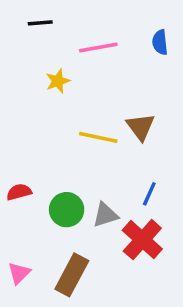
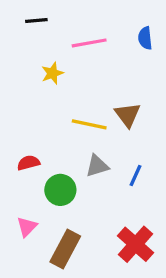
red semicircle: (19, 192) -> (28, 163), moved
gray triangle: (105, 215) -> (97, 166), moved
red cross: (142, 240) -> (135, 244), moved
pink triangle: (19, 273) -> (27, 227), moved

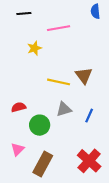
blue semicircle: (145, 38) -> (95, 11), moved

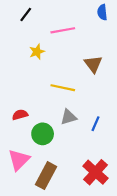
black line: (24, 13) -> (26, 15), turned -48
brown triangle: (84, 76) -> (93, 64), moved
pink triangle: (18, 149) -> (19, 160), size x1.5

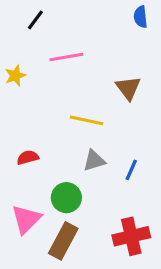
pink line: (63, 30) -> (66, 57), moved
yellow star: (37, 52) -> (15, 76), moved
green circle: (43, 134) -> (66, 198), moved
red cross: (95, 172) -> (131, 236), turned 35

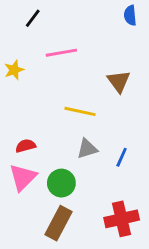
pink triangle: (26, 219) -> (23, 177), moved

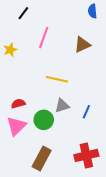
pink line: (61, 53) -> (44, 38), turned -60
brown triangle: (119, 81) -> (82, 45), moved, turned 42
green circle: (61, 183) -> (44, 120), moved

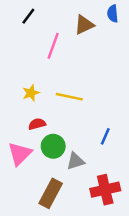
brown triangle: (82, 45) -> (84, 25), moved
yellow star: (10, 50) -> (31, 93), moved
red semicircle: (18, 104) -> (37, 124), moved
gray triangle: (62, 106) -> (75, 161), moved

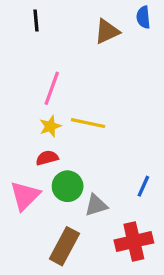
black line: (28, 16) -> (36, 20), turned -42
pink line: (53, 46) -> (52, 88), moved
yellow star: (31, 93) -> (50, 126), moved
blue line: (105, 136) -> (143, 186), moved

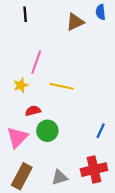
yellow star: (50, 126) -> (21, 85), moved
gray triangle: (96, 205) -> (60, 177), moved
brown rectangle: (64, 246) -> (22, 176), moved

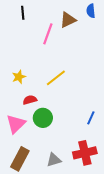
pink line: (36, 62) -> (48, 34), moved
yellow line: (62, 86) -> (56, 78), turned -50

